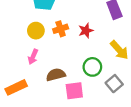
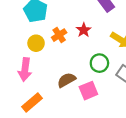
pink arrow: (33, 57) -> (25, 70), moved, size x1.5

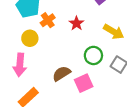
orange cross: (59, 35) -> (48, 20), moved

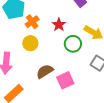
yellow circle: (30, 38) -> (30, 43), moved
green circle: (93, 55) -> (73, 44), moved

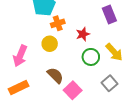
brown semicircle: (45, 71) -> (55, 75), turned 60
pink square: (65, 80) -> (73, 90), turned -36

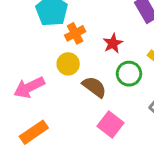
pink arrow: (20, 56) -> (29, 87), turned 50
brown semicircle: (55, 75) -> (94, 87), moved

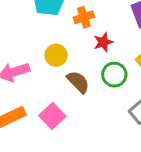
orange cross: (75, 33) -> (84, 17), moved
pink square: (111, 124) -> (52, 116), moved

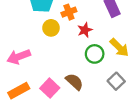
yellow circle: (56, 55) -> (51, 28), moved
brown semicircle: (78, 82) -> (74, 82), moved

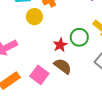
red star: (85, 30) -> (60, 45), moved

